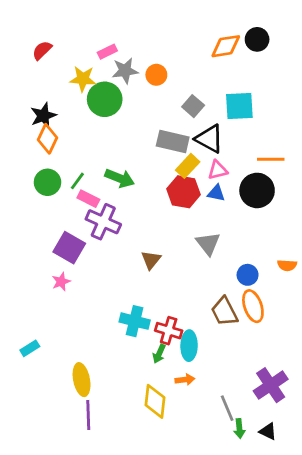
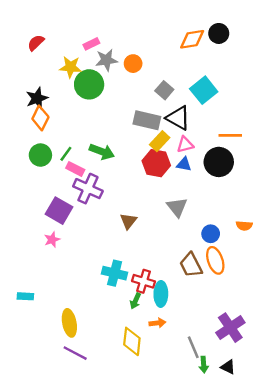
cyan square: (239, 106) -> (204, 90), turned -36
cyan rectangle: (30, 348) -> (25, 296), turned 35
purple line: (88, 415) -> (75, 353), turned -60

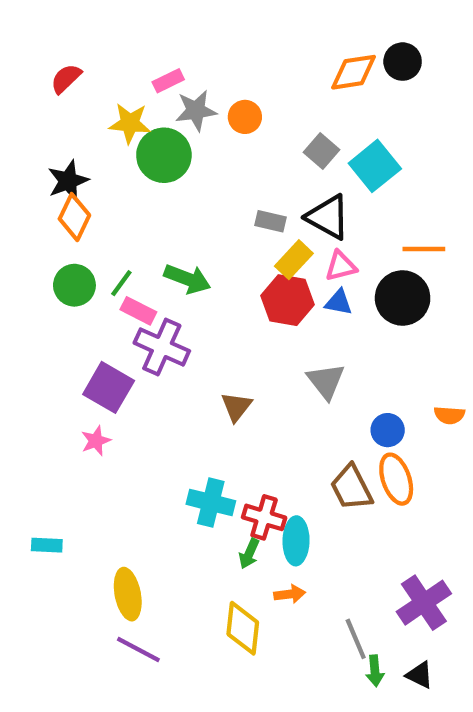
gray square: (164, 90) -> (322, 151), moved
gray rectangle: (147, 120) -> (270, 221), size x0.6

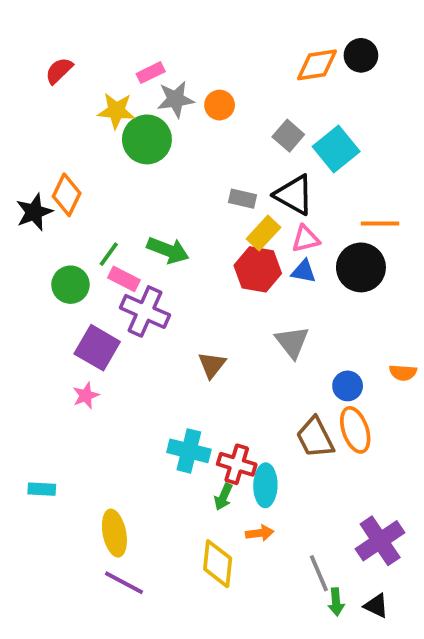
black star: (68, 181) -> (34, 212), moved
green circle: (74, 285) -> (70, 285), moved

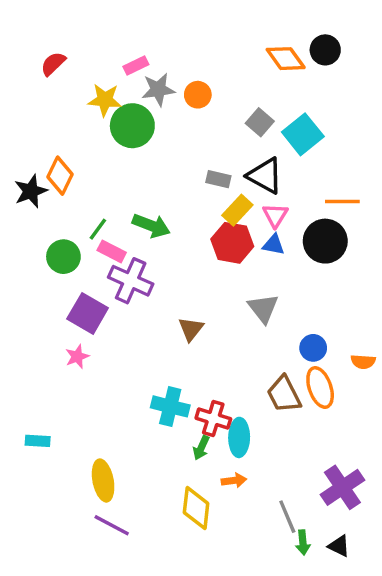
orange diamond: (317, 65) -> (286, 59), turned 63
pink triangle: (306, 239) -> (275, 215), turned -44
orange semicircle: (403, 373) -> (363, 362), moved

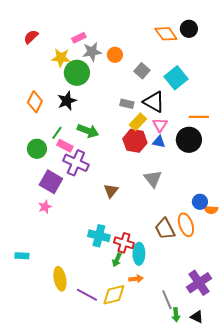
gray square: (260, 122) -> (142, 71), moved
black star: (31, 191) -> (67, 101), moved
blue circle: (313, 348) -> (200, 202), moved
yellow diamond: (196, 508) -> (114, 295), turned 70
purple line: (112, 525) -> (87, 295), moved

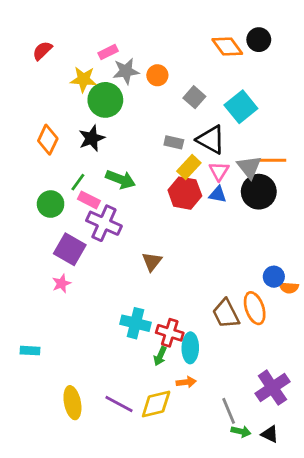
gray triangle: (153, 179) -> (249, 167), moved
yellow ellipse: (60, 279) -> (72, 403), moved
green arrow: (176, 315) -> (241, 431), turned -72

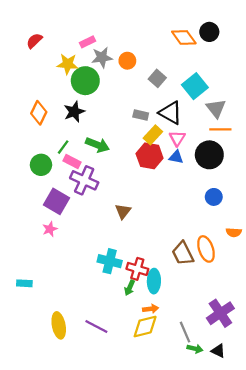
gray triangle: (249, 167) -> (216, 108), moved
blue circle: (274, 277) -> (214, 197), moved
yellow diamond: (156, 404) -> (145, 327), moved

